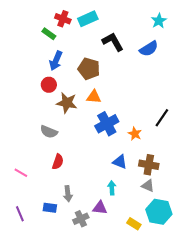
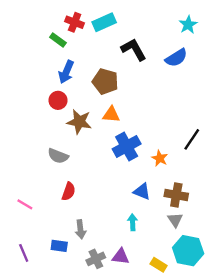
gray triangle: (148, 186) -> (175, 220), turned 32
purple triangle: (100, 208) -> (121, 257), moved

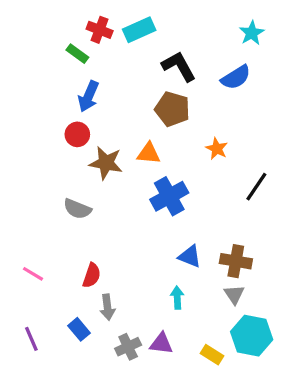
brown pentagon: (105, 81) -> (172, 109), moved
orange star: (160, 158) -> (217, 149), moved
red semicircle: (69, 191) -> (92, 275), moved
blue rectangle: (59, 246) -> (79, 329), turned 42

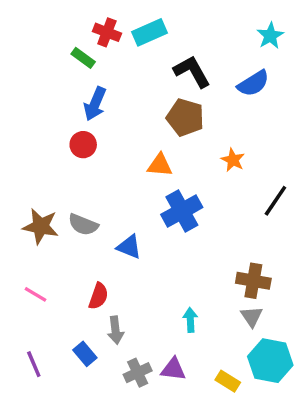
brown star: (106, 163) -> (41, 226), moved
blue triangle: (190, 256) -> (129, 247), moved

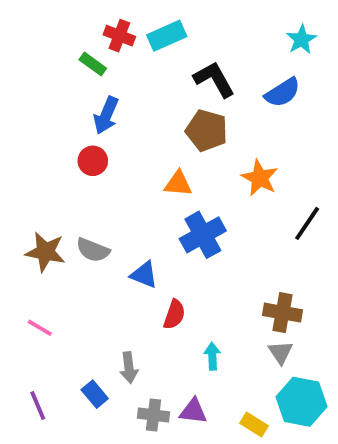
orange star: (233, 160) -> (260, 178), size x1.4
red semicircle: (98, 296) -> (174, 314), moved
gray cross: (138, 373) -> (154, 415), turned 32

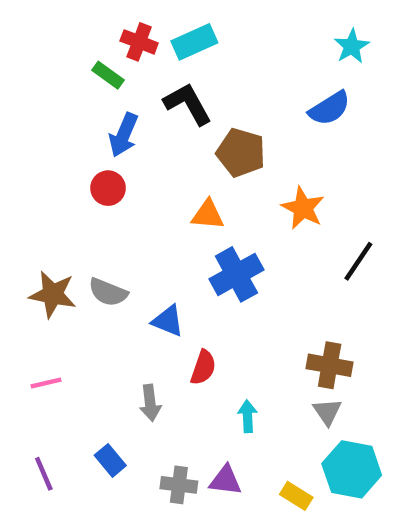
black L-shape: (214, 79) -> (188, 104), moved
pink line: (40, 328) -> (46, 383), turned -44
gray arrow: (129, 368) -> (150, 403), moved

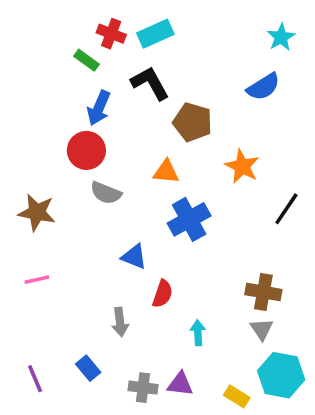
red circle: (108, 188) -> (86, 150), size x1.4
gray semicircle: (108, 292) -> (106, 193), moved
brown star: (53, 294) -> (37, 212), moved
pink line: (46, 383) -> (37, 280), moved

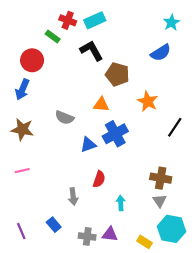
blue arrow: (99, 108) -> (22, 89), moved
red circle: (86, 150) -> (32, 60), moved
blue triangle: (134, 257) -> (88, 145), moved, turned -42

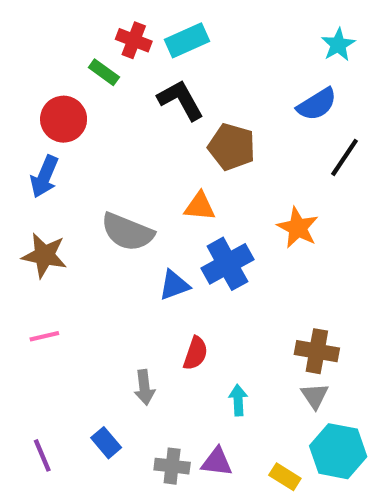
orange star: (148, 101) -> (298, 228), moved
gray semicircle: (64, 118) -> (127, 232), size x1.4
black line: (175, 127) -> (345, 157), moved

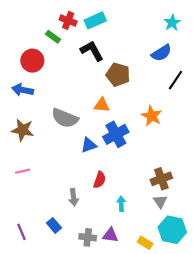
blue arrow: (44, 177) -> (23, 90), turned 78
brown cross: (317, 351) -> (161, 179), turned -30

